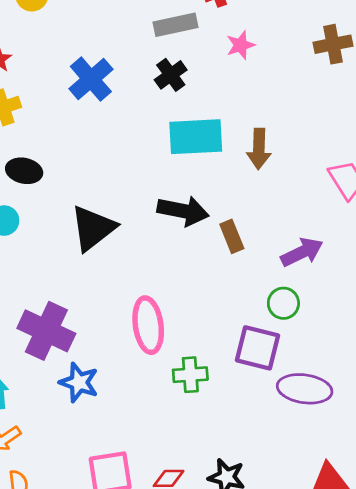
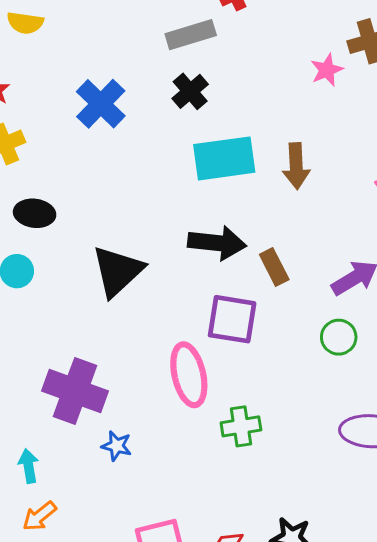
pink star: (241, 45) -> (327, 70), moved
purple square: (258, 348) -> (232, 319), moved
blue star: (79, 382) -> (117, 446), size x0.7

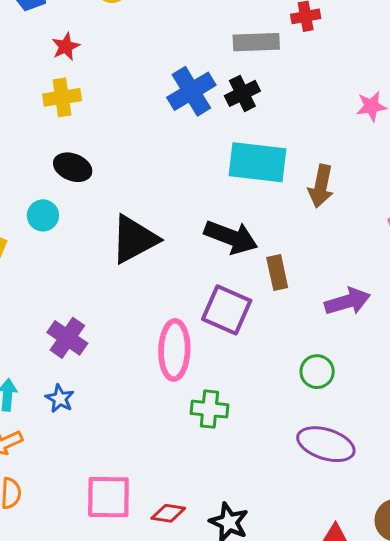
blue cross: (101, 104) -> (191, 91), moved
green circle: (339, 337) -> (317, 372), moved
purple cross: (75, 391) -> (67, 338), size x0.7
blue star: (117, 446) -> (60, 399), moved

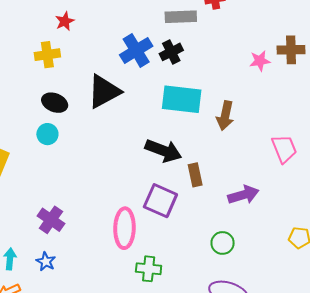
red star: (66, 47) -> (65, 21), moved
cyan circle: (43, 215) -> (47, 134), moved
black triangle: (134, 239) -> (104, 91), moved

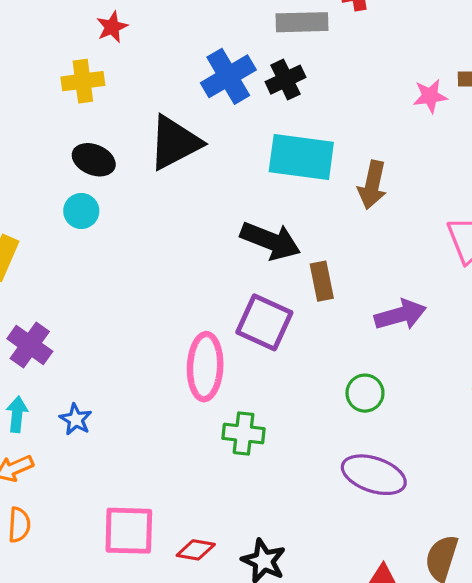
purple cross: (51, 220) -> (30, 345), moved

